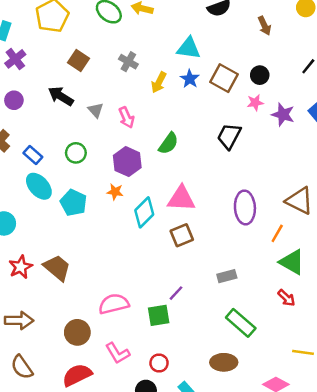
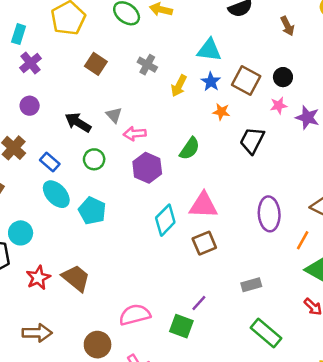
black arrow: (61, 96) -> (78, 122), moved
pink arrow: (126, 118) -> (135, 134), moved, turned 110
orange star: (115, 192) -> (221, 112), moved
green square: (159, 315) -> (181, 326), turned 30

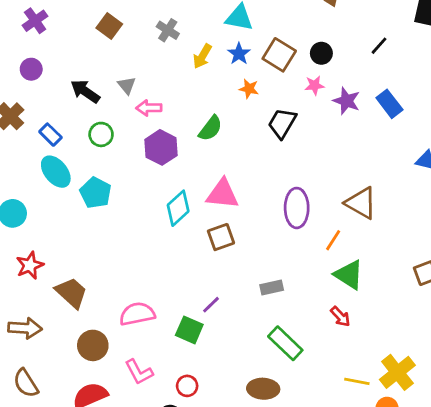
brown trapezoid: (76, 278) -> (71, 293), moved

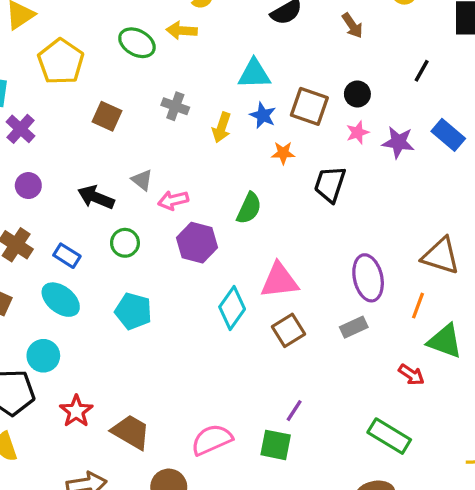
cyan ellipse: (56, 172) -> (61, 300), moved
gray rectangle: (272, 288) -> (354, 327), moved
red arrow: (340, 317) -> (411, 375), moved

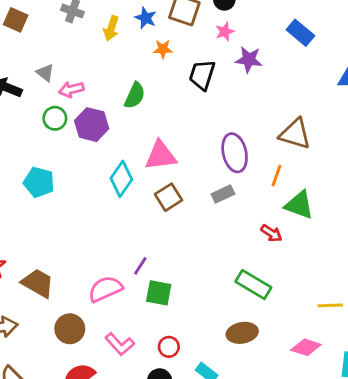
purple star: (398, 142) -> (249, 60), moved
green circle: (125, 243) -> (55, 118), moved
purple line: (294, 411) -> (140, 266), moved

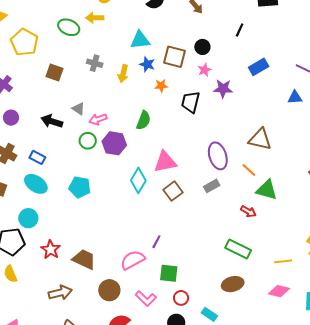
blue rectangle: (300, 33) -> (259, 67), turned -66
orange line: (276, 176) -> (249, 170), turned -63
green square: (159, 293) -> (169, 273), moved
yellow line: (330, 305) -> (283, 261), moved

